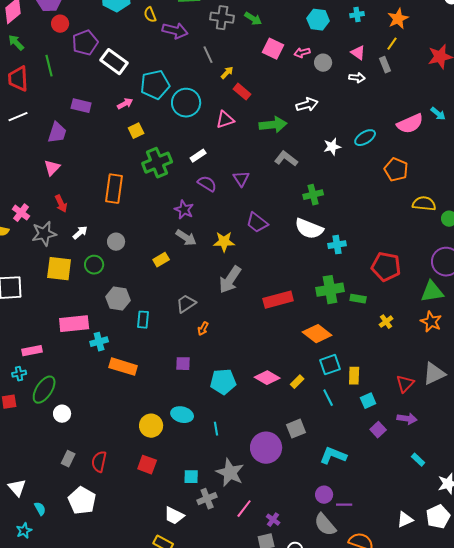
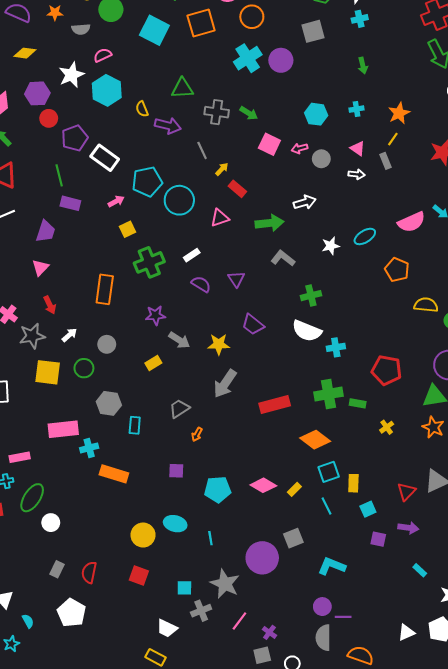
green line: (49, 66) -> (59, 175), moved
purple star: (184, 210) -> (155, 315), moved, turned -30
purple square: (378, 430) -> (378, 539), turned -35
gray semicircle: (325, 525) -> (323, 638), turned 40

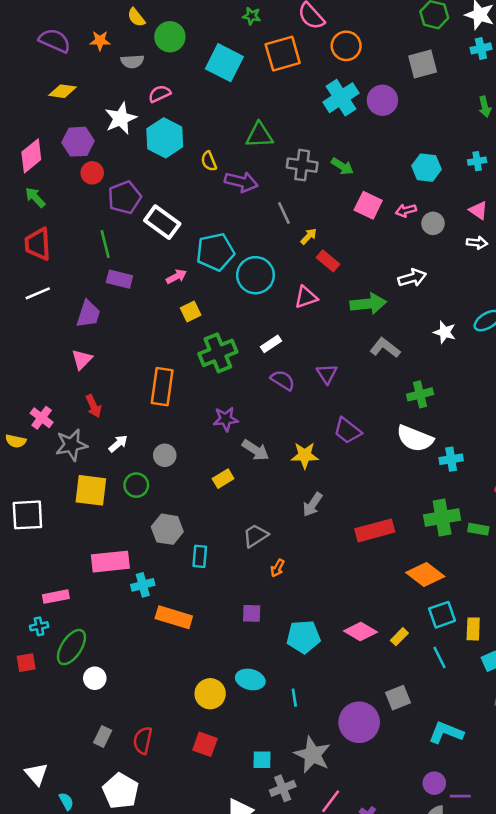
white star: (331, 246) -> (445, 332), turned 30
gray arrow: (225, 384) -> (312, 505), size x0.7

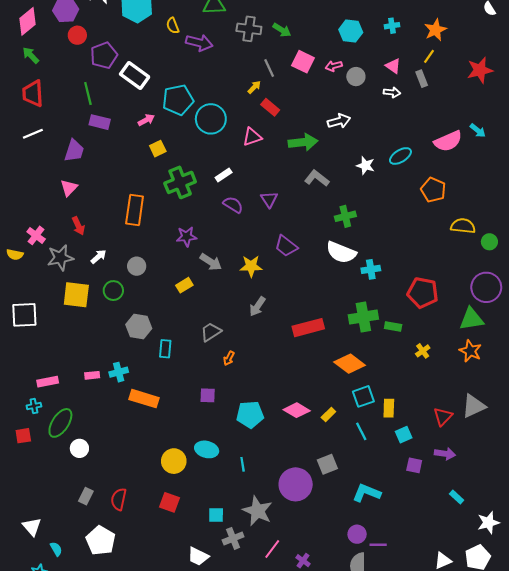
gray line: (284, 213) -> (269, 68), moved
pink rectangle: (110, 562) -> (92, 375), moved, size x0.5

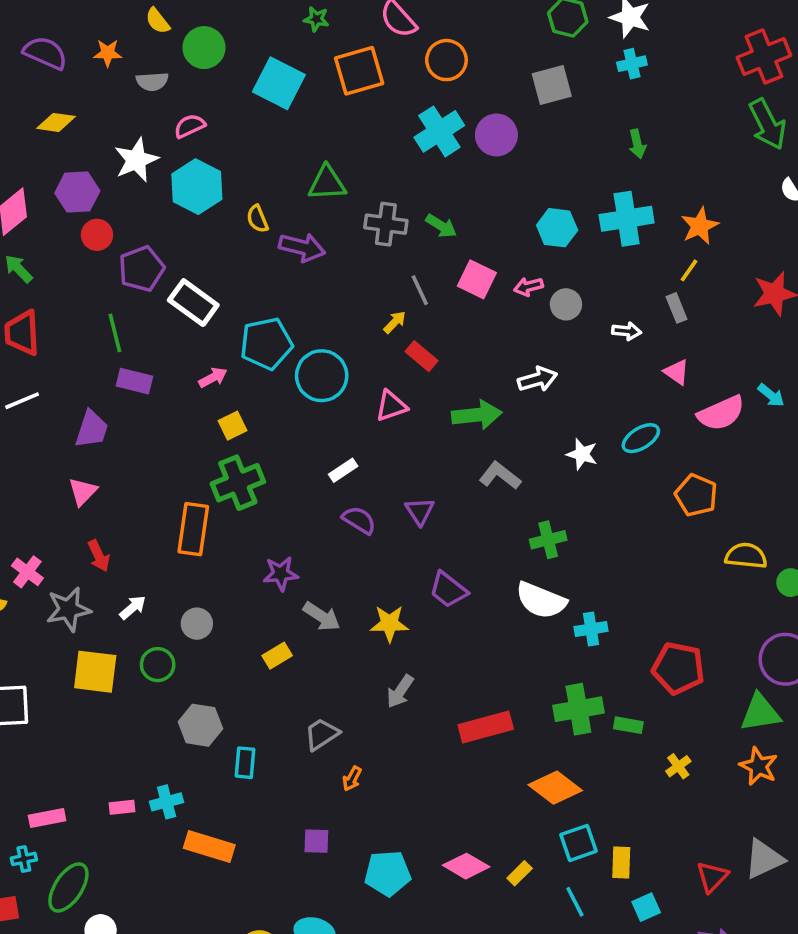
cyan cross: (392, 26) -> (627, 219), size x2.0
pink triangle: (393, 66) -> (677, 372), moved
green cross: (180, 182) -> (238, 483), moved

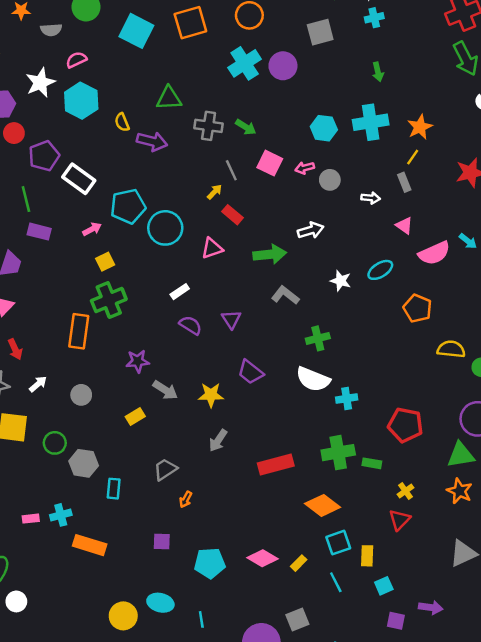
green circle: (158, 665) -> (55, 443), moved
red triangle: (712, 877) -> (399, 520), moved

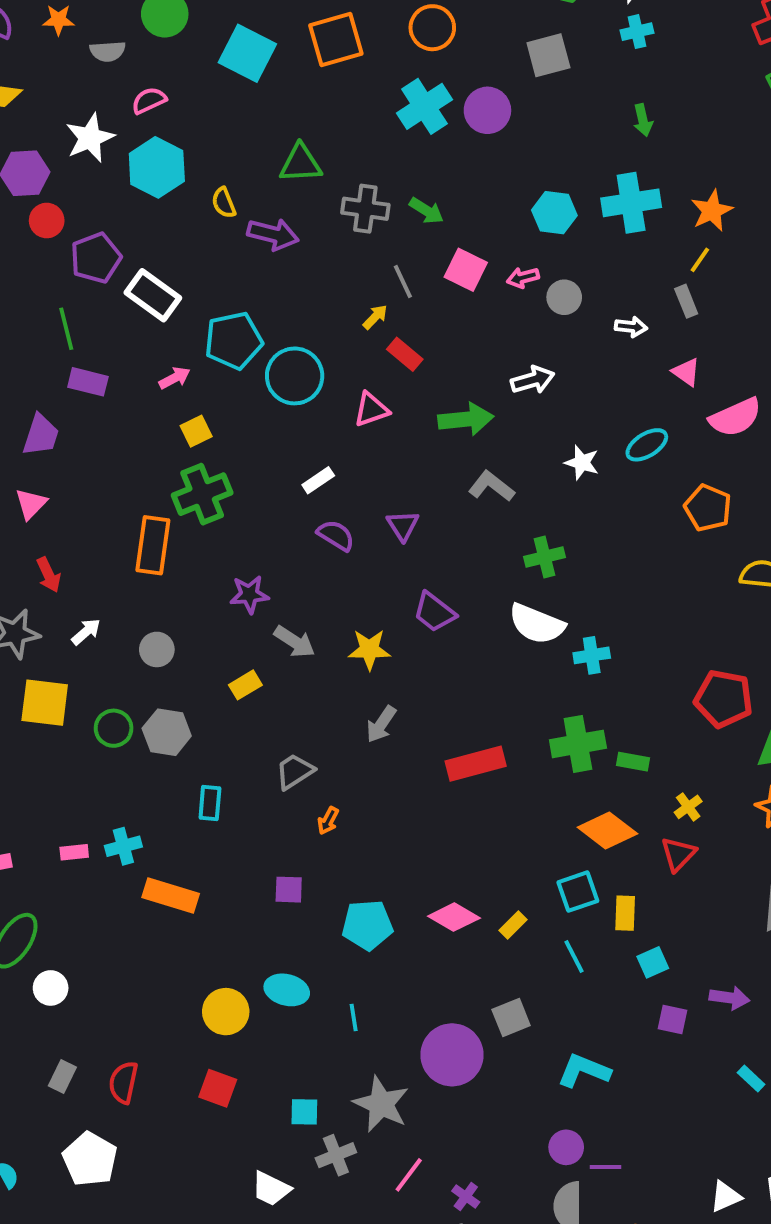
red pentagon: (405, 425) -> (724, 699), moved
gray hexagon: (84, 463) -> (167, 732), moved
orange diamond: (323, 505) -> (607, 831), moved

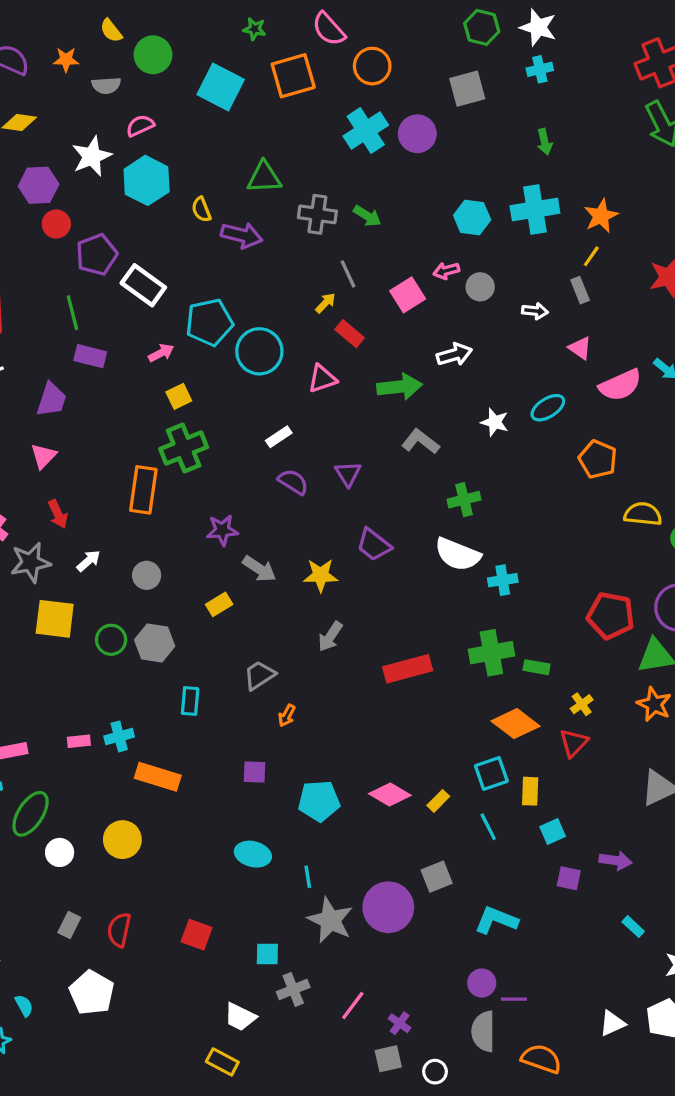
pink square: (466, 270) -> (408, 295), moved, turned 32
yellow circle: (226, 1012) -> (122, 840), moved
gray star: (381, 1104) -> (330, 920), moved

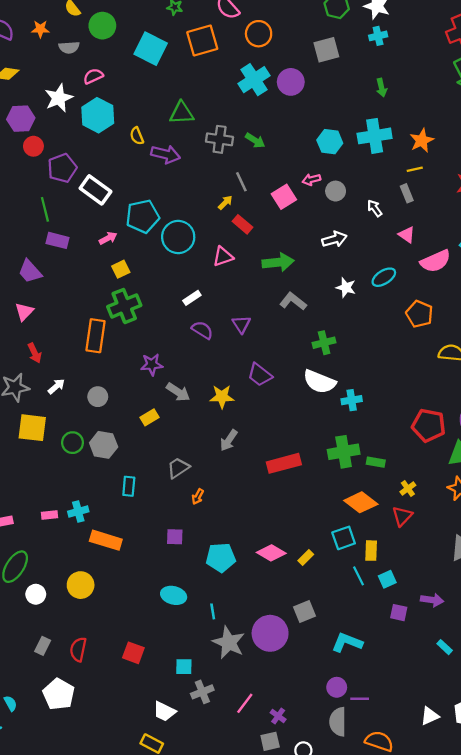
yellow line: (591, 256) -> (415, 169), turned 42
white arrow: (535, 311) -> (375, 208), turned -132
white arrow: (454, 355) -> (334, 239), moved
purple trapezoid: (51, 400) -> (30, 271), turned 120
cyan line: (488, 827) -> (359, 576), moved

